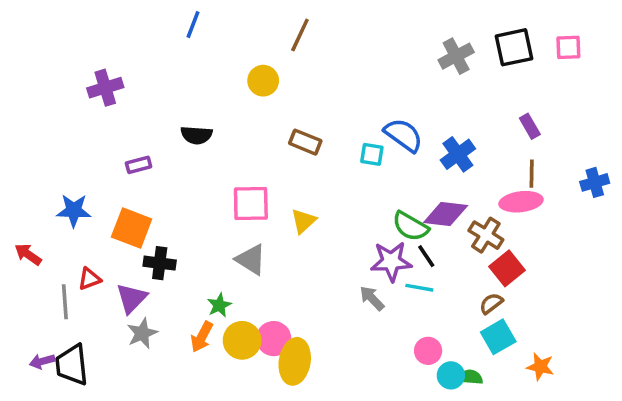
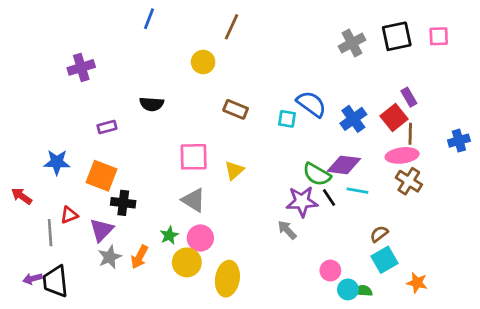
brown cross: (486, 235) -> (409, 181), moved
red square: (507, 268) -> (394, 118), moved
cyan line: (419, 288) -> (357, 191), moved
orange arrow: (202, 337) -> (139, 257), moved
pink circle: (274, 339) -> (200, 238), moved

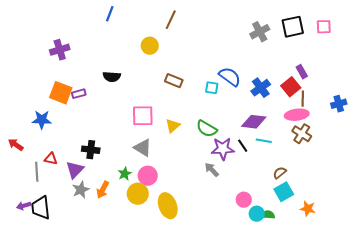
green semicircle: (317, 174) -> (207, 129), moved
orange square: (102, 176) -> (61, 93), moved
red triangle: (69, 215) -> (51, 159), turned 32
yellow ellipse: (227, 279) -> (168, 206), turned -30

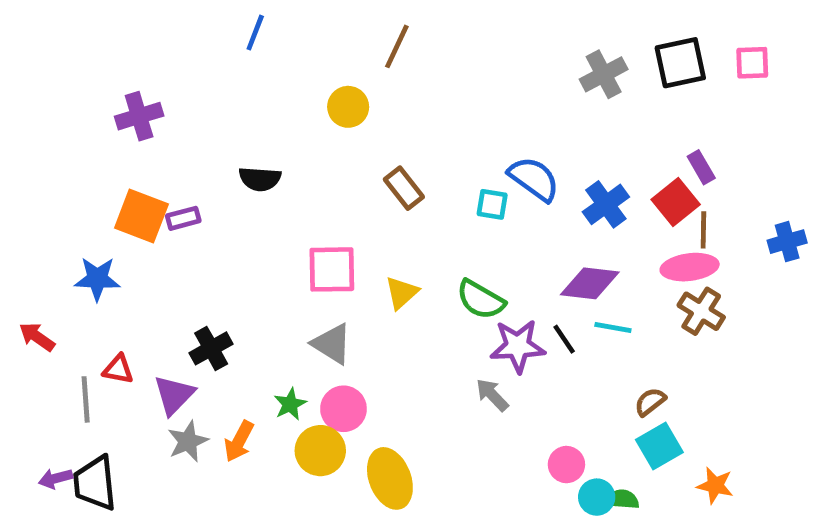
brown rectangle: (174, 81) -> (404, 188), turned 30
black cross: (91, 150) -> (211, 348), turned -36

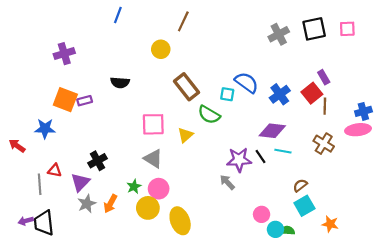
brown rectangle: (404, 188) -> (186, 87), size x1.4
pink ellipse: (690, 267) -> (358, 130), moved
green semicircle: (481, 300) -> (209, 115), moved
red arrow: (37, 337) -> (17, 146), moved

